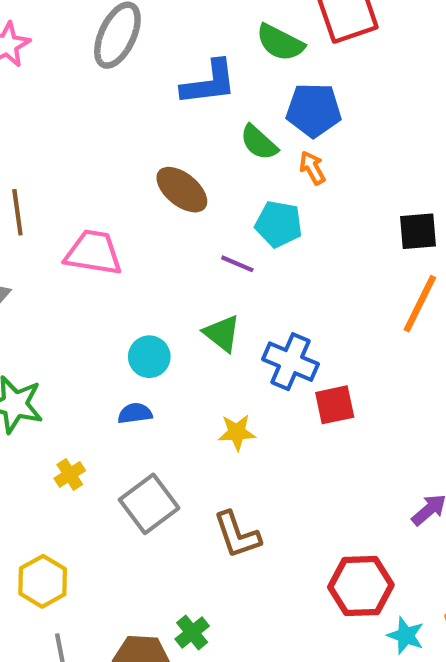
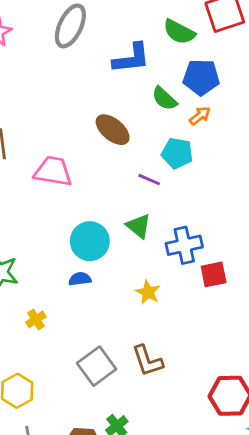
orange arrow: (312, 168) -> (200, 116), turned 80
cyan circle: (149, 357) -> (90, 241), size x1.4
blue cross: (290, 362) -> (184, 245), turned -36
yellow star: (237, 432) -> (148, 292), turned 30
gray square: (149, 504) -> (97, 366), moved

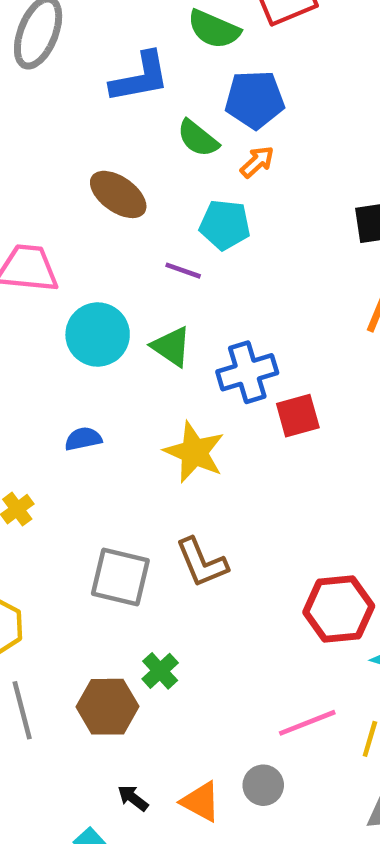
cyan circle: (90, 241) -> (98, 335), moved
yellow star: (148, 292) -> (194, 452), size x1.5
gray square: (97, 366) -> (120, 577), turned -36

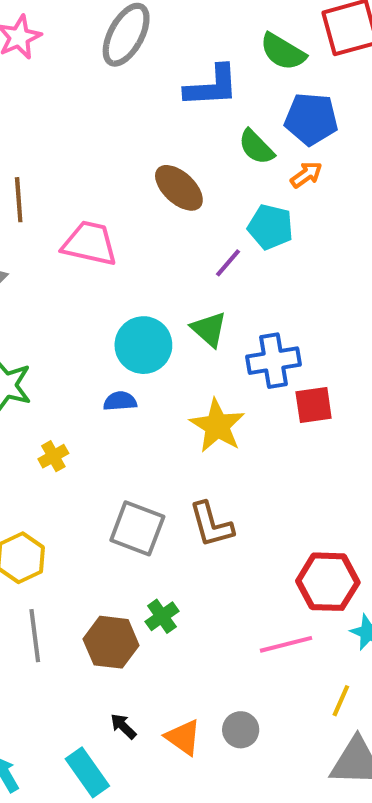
purple line: (183, 271) -> (228, 263), turned -76
cyan circle: (98, 335) -> (143, 345), moved
pink line: (307, 723) -> (286, 644), moved

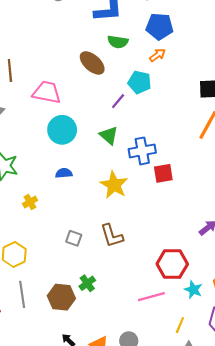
green semicircle: (256, 147) -> (118, 42), moved, turned -36
cyan circle: (143, 345) -> (62, 130), moved
gray square: (137, 528) -> (74, 238), size x0.6

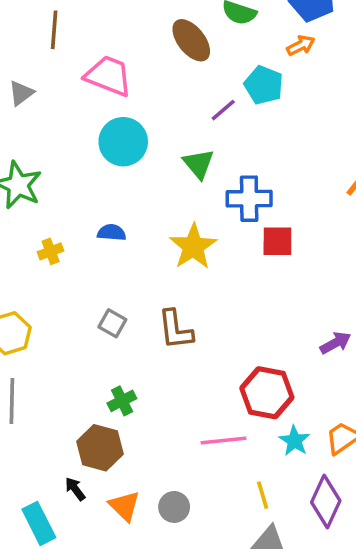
blue semicircle: (64, 173) -> (112, 233), moved
brown hexagon: (61, 297) -> (100, 448), moved
yellow line: (180, 325) -> (263, 495), turned -49

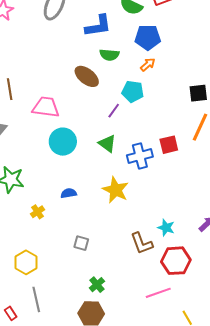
red square: (277, 241) -> (169, 145), moved
brown L-shape: (176, 330) -> (142, 243), moved
cyan star: (294, 441) -> (166, 228), moved

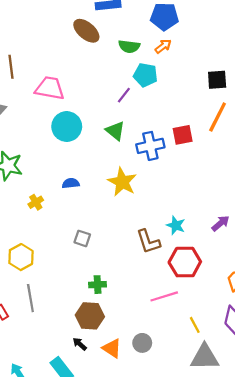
green semicircle: (109, 55) -> (129, 46), moved
brown ellipse: (87, 76) -> (86, 31), moved
green cross: (97, 285) -> (98, 285), turned 35

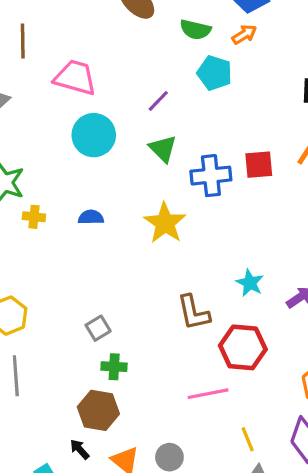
purple line: (124, 95) -> (158, 101), moved
yellow cross: (36, 202) -> (34, 217), moved, turned 32
cyan star: (176, 225) -> (250, 283), moved
gray square: (82, 238) -> (98, 328), moved, turned 35

